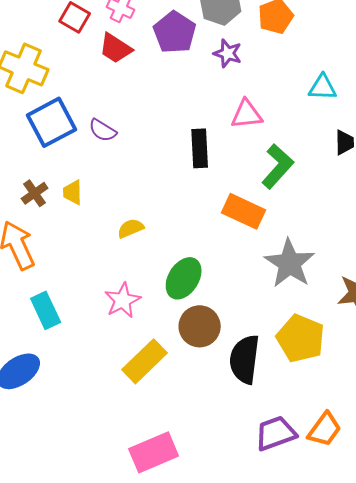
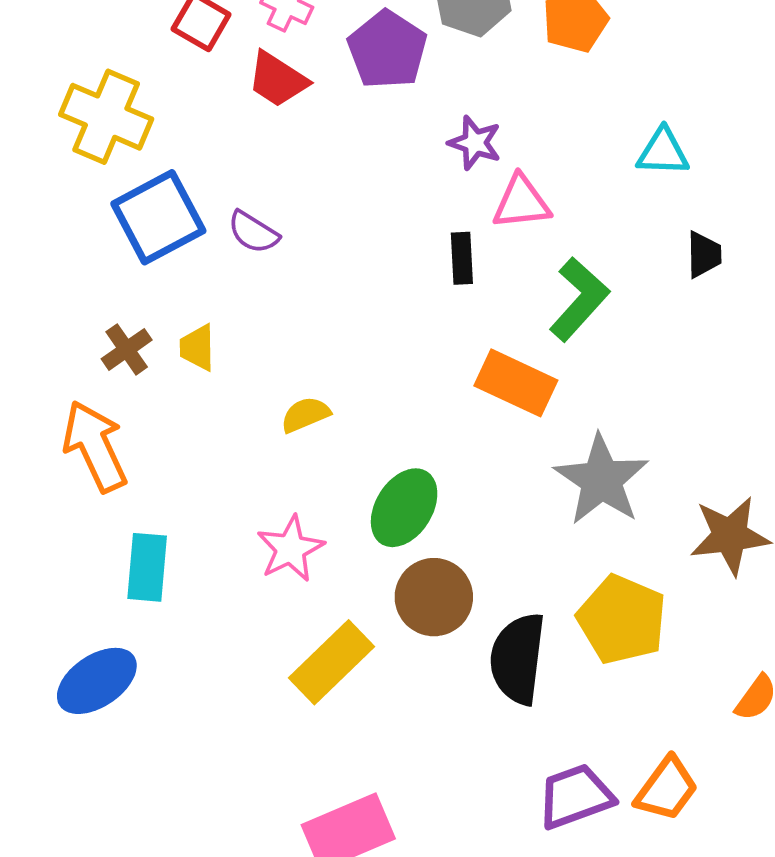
purple star: (228, 53) -> (475, 143), moved
black rectangle: (200, 148) -> (462, 258), moved, size x0.7
cyan rectangle: (46, 310) -> (147, 567), turned 30

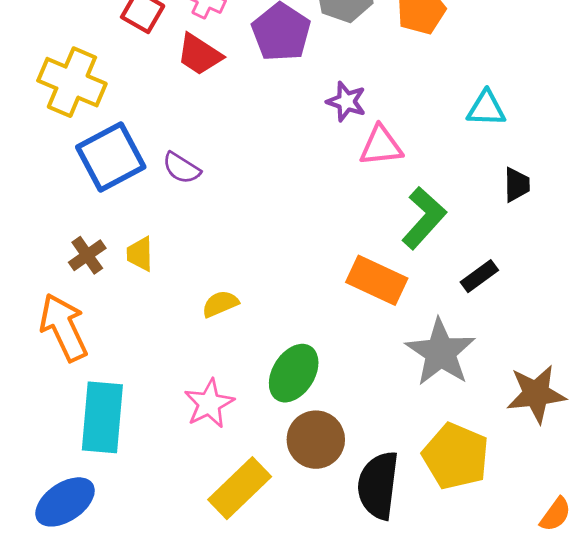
black rectangle: (462, 258) -> (479, 276), moved, turned 57
cyan rectangle: (147, 567) -> (102, 417), size x1.4

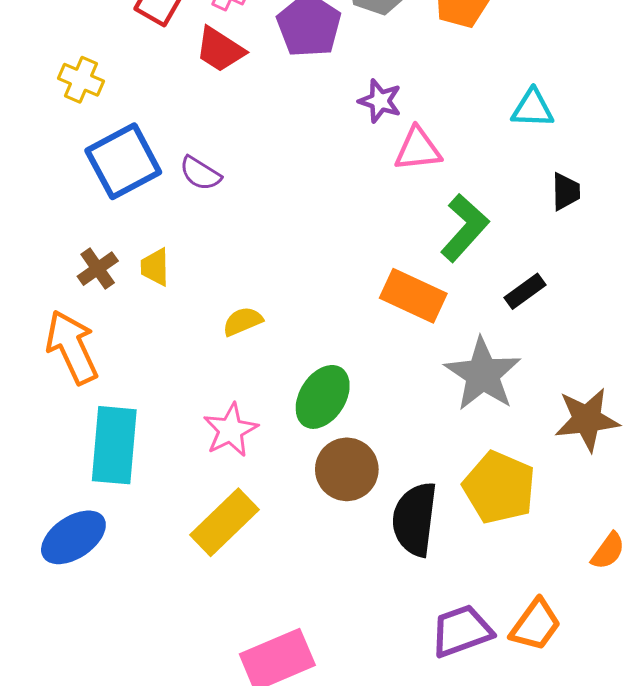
yellow cross: (72, 82) -> (81, 80), size x0.6
yellow rectangle: (240, 488) -> (224, 522), moved

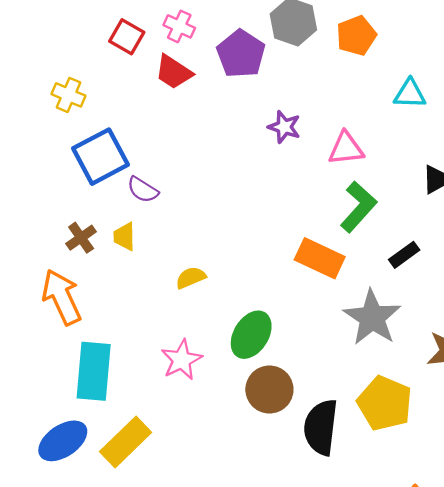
purple star: (380, 101) -> (284, 127), moved
cyan triangle: (533, 108) -> (410, 94), moved
pink triangle: (418, 149) -> (346, 149), moved
purple semicircle: (200, 173) -> (143, 190), moved
yellow rectangle: (224, 522) -> (126, 442), moved

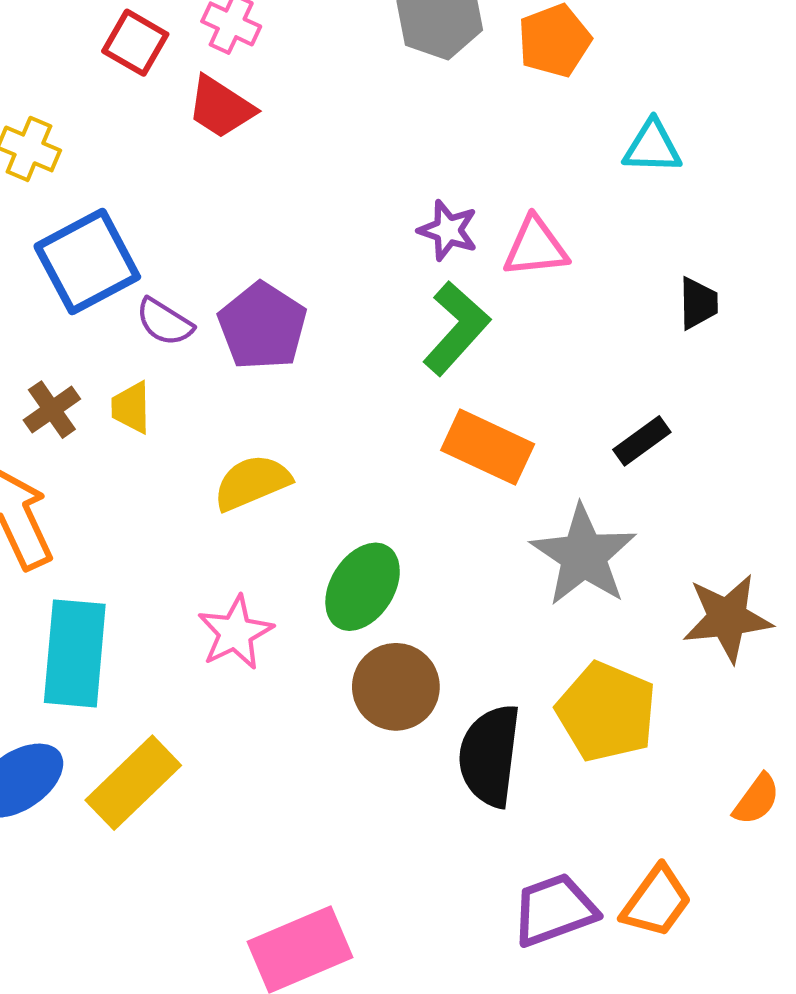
purple pentagon: (241, 54) -> (262, 326), moved
purple star: (284, 127) -> (448, 230), moved
green L-shape: (358, 207) -> (456, 328), moved
yellow semicircle: (191, 278) -> (252, 483), size x1.4

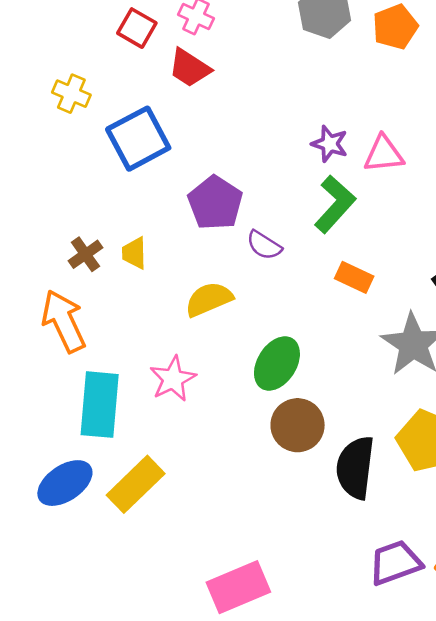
blue square: (87, 262) -> (138, 139), moved
purple semicircle: (164, 322) -> (264, 245), moved
orange rectangle: (488, 447) -> (354, 277), size x0.7
pink star: (235, 633) -> (173, 379), moved

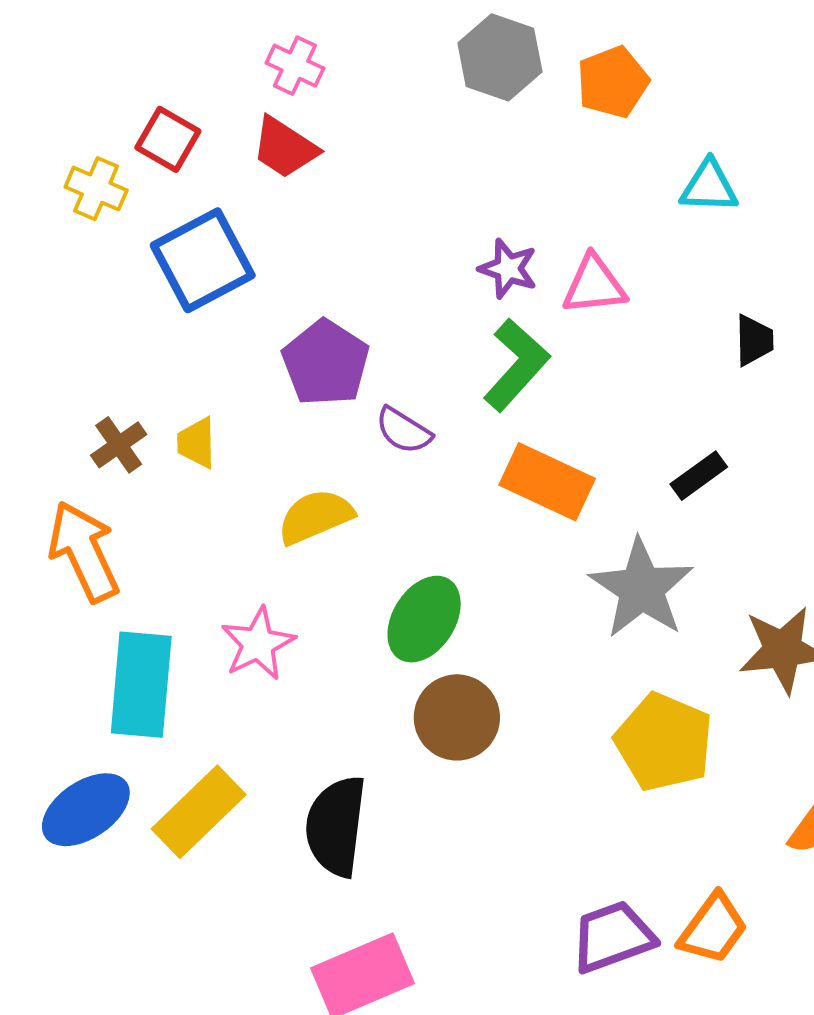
red square: (137, 28) -> (168, 139), moved
orange rectangle: (354, 277) -> (547, 482), size x1.5
black semicircle: (355, 468) -> (336, 826), moved

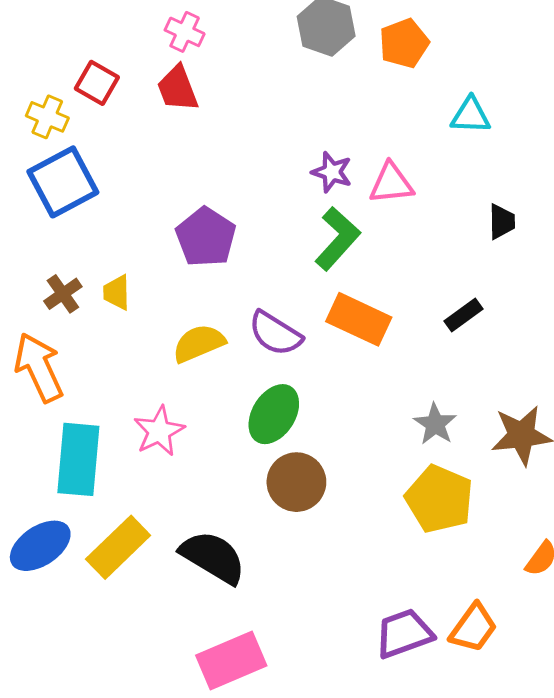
red trapezoid: (285, 148) -> (178, 89), turned 36
blue square: (203, 260) -> (63, 182), moved
purple semicircle: (404, 430) -> (275, 333), moved, size x1.4
gray star: (641, 588) -> (435, 424), moved, size x0.6
black semicircle: (336, 826) -> (213, 557), turned 114

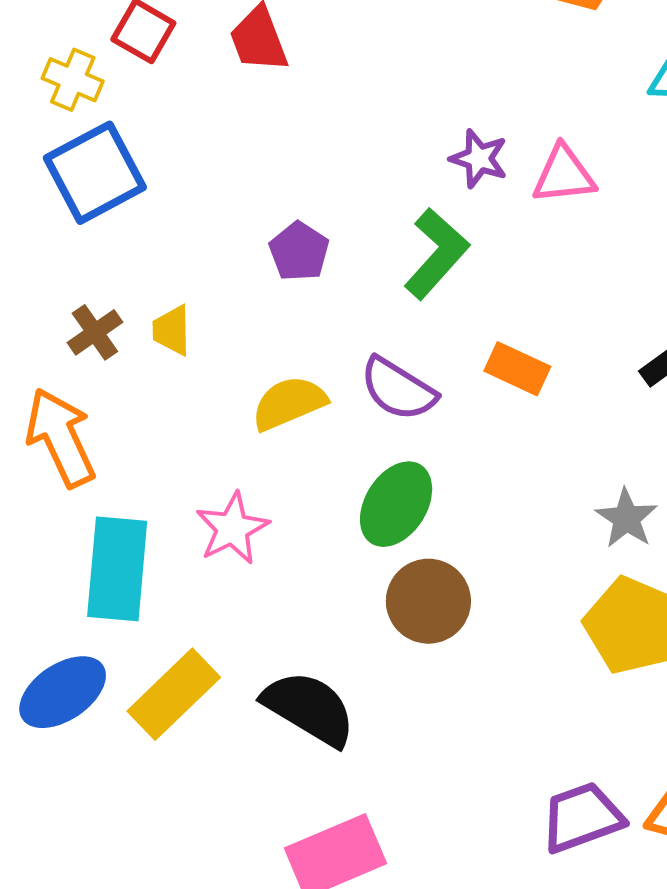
purple pentagon: (206, 237) -> (299, 252), size x0.7
green L-shape: (337, 239) -> (436, 254), moved
orange rectangle: (359, 319) -> (517, 369), size x0.7

